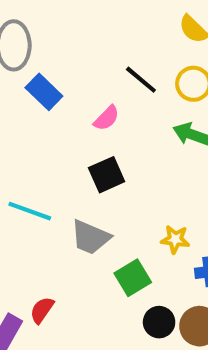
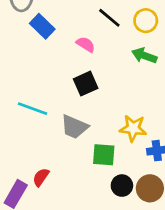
pink semicircle: (107, 118) -> (86, 44), turned -102
yellow star: (175, 239) -> (133, 128), size x1.4
green square: (133, 278) -> (104, 155), turned 35

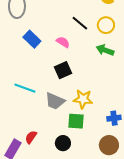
blue rectangle: (42, 26) -> (32, 39), moved
yellow star: (133, 128) -> (83, 99), moved
black circle: (122, 186) -> (63, 143), moved

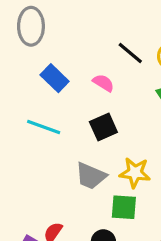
cyan line: (25, 88) -> (44, 127), moved

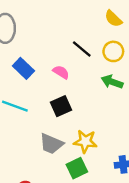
green square: (124, 207) -> (77, 168), turned -30

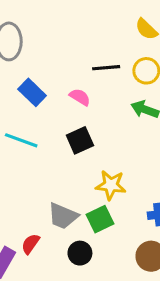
black line: (82, 49) -> (106, 68), turned -45
gray trapezoid: (51, 144) -> (63, 216), moved

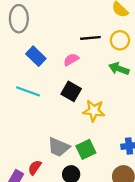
pink semicircle: (80, 97) -> (71, 60), turned -63
black square: (80, 140) -> (71, 91), turned -36
yellow star: (111, 185) -> (94, 111), moved

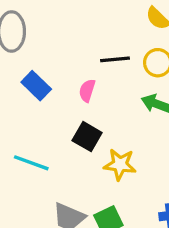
pink semicircle: (71, 60) -> (87, 91), turned -42
cyan line: (28, 91) -> (31, 163), moved

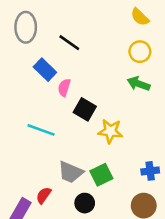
black line: (115, 59) -> (69, 43), moved, turned 40
pink semicircle: (87, 91) -> (64, 88), moved

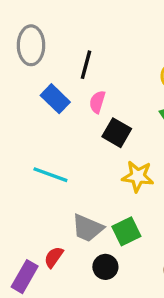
black line: (69, 43) -> (86, 65), turned 70
pink semicircle: (64, 88) -> (97, 102), moved
black square: (85, 109) -> (117, 133), moved

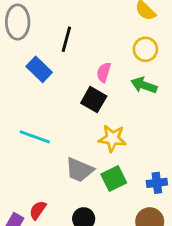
pink semicircle: (97, 102) -> (104, 72), moved
gray trapezoid: (88, 228) -> (79, 170), moved
green square: (126, 231) -> (114, 179), moved

